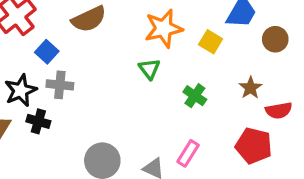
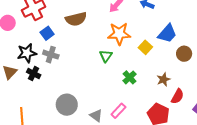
red semicircle: (279, 110) -> (177, 96), turned -63

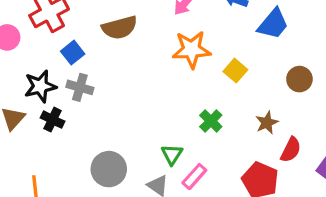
blue trapezoid: (167, 34) -> (273, 24), moved
green triangle: (106, 56) -> (172, 154), moved

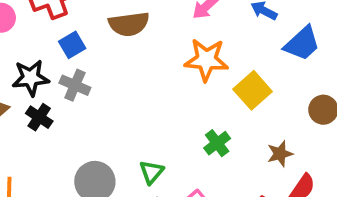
yellow square: (235, 71) -> (253, 90), size x1.4
green triangle: (172, 154) -> (152, 172), moved

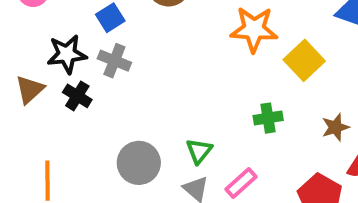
green cross: (217, 143) -> (268, 118), turned 30

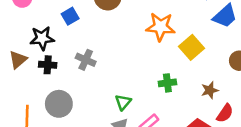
gray cross: (114, 61) -> (86, 60), moved
black cross: (77, 96) -> (48, 65), turned -30
gray circle: (139, 163) -> (59, 104), moved

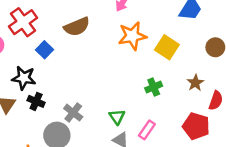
black star: (42, 38) -> (24, 78), turned 30
gray cross: (86, 60) -> (73, 113), moved, turned 30
black cross: (48, 65) -> (36, 101), turned 35

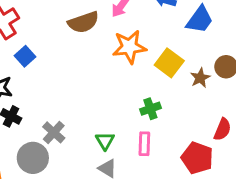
brown semicircle: (77, 27) -> (83, 22), moved
brown star: (195, 83) -> (200, 78), moved
pink rectangle: (147, 130) -> (144, 144), moved, turned -36

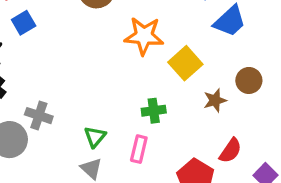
brown star: (200, 78) -> (215, 100), moved
gray cross: (54, 132) -> (39, 116), turned -35

